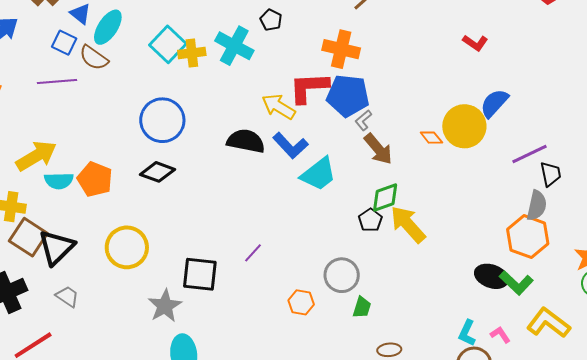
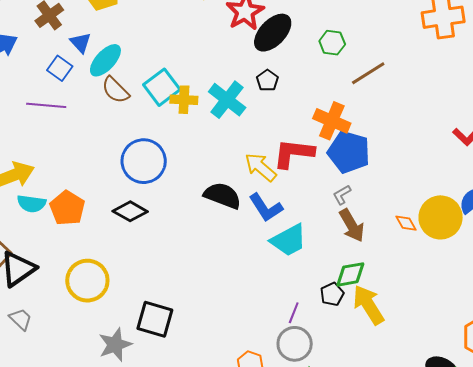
brown semicircle: (94, 58) -> (115, 90), moved
blue pentagon: (348, 96) -> (349, 152), moved
purple line: (253, 253) -> (294, 313), moved, turned -30

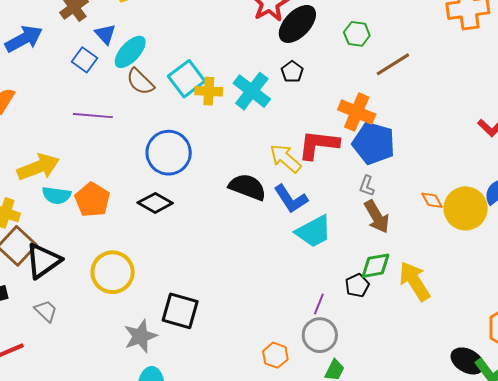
purple line: (46, 105) -> (93, 116), moved
gray L-shape: (342, 195) -> (367, 186), turned -40
orange diamond: (406, 223) -> (432, 200), moved
yellow arrow: (368, 305) -> (415, 281), moved

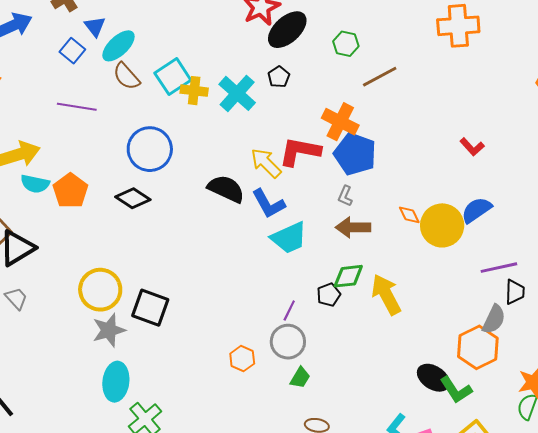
brown arrow: (377, 217) -> (353, 227), turned 116
yellow circle: (113, 272) -> (100, 290), moved

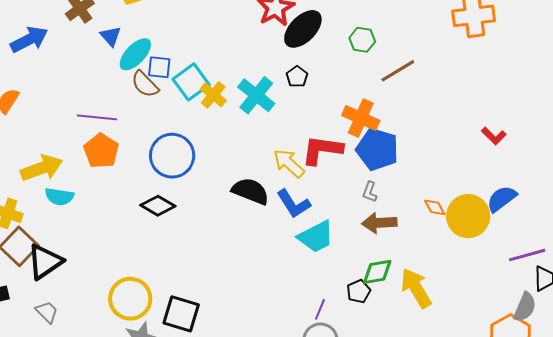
blue square: (72, 51) -> (159, 67), moved, turned -30
yellow cross: (194, 91) -> (213, 95), turned 36
orange pentagon: (70, 191) -> (101, 151), moved

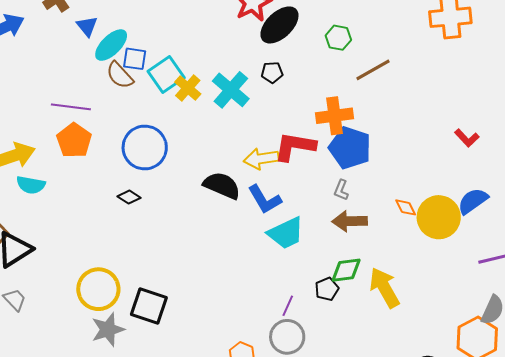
black pentagon: (297, 77) -> (272, 72), turned 30
orange cross: (361, 118) -> (335, 116), turned -33
yellow arrow: (289, 163) -> (261, 159), turned -52
black diamond: (158, 206) -> (129, 197), size x0.7

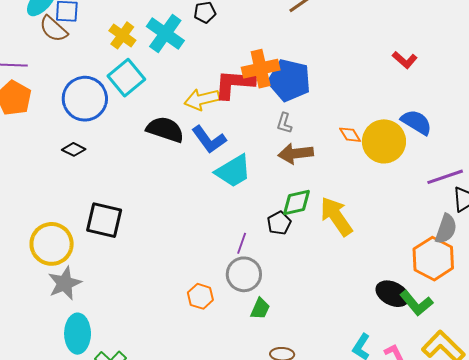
cyan square: (166, 74) -> (126, 78), moved
orange cross: (335, 116) -> (261, 69), moved
blue semicircle: (473, 201) -> (416, 122), turned 72
black square: (149, 306) -> (104, 220), moved

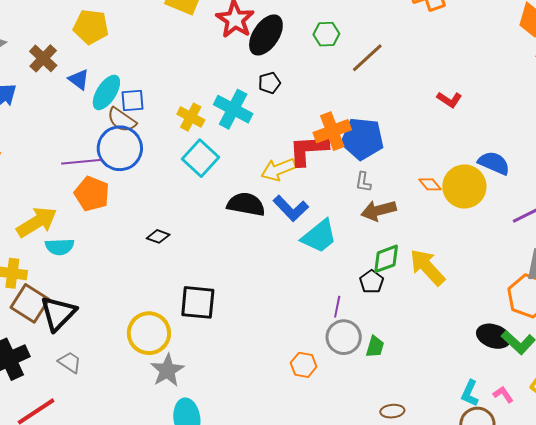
red L-shape: (405, 60) -> (449, 100), moved
blue circle: (85, 99) -> (120, 148), moved
green trapezoid: (260, 309) -> (375, 347), moved

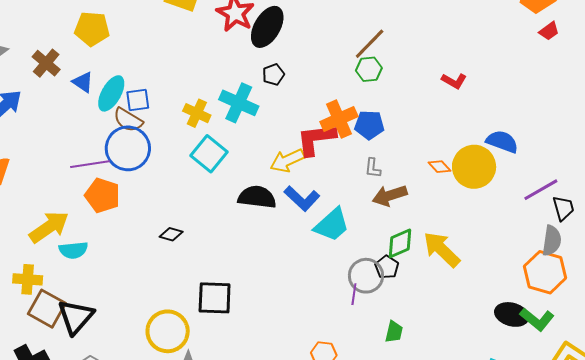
green hexagon: (326, 34) -> (369, 69), moved
blue pentagon: (362, 139) -> (369, 125), size x0.7
gray circle: (344, 337) -> (366, 276), moved

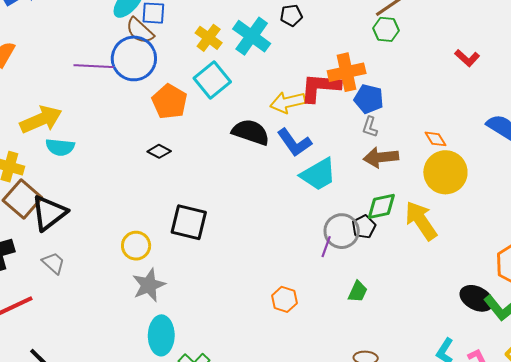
blue pentagon: (369, 125) -> (369, 99), moved
yellow circle: (474, 167) -> (445, 172), moved
orange pentagon: (102, 195) -> (170, 102), moved
yellow circle: (168, 331) -> (136, 246), size x0.7

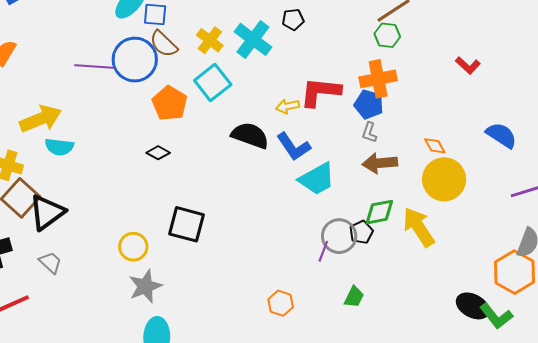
brown semicircle: (140, 31) -> (164, 44), moved
orange cross: (347, 72) -> (378, 79), moved
yellow arrow: (288, 102) -> (288, 106), size x0.7

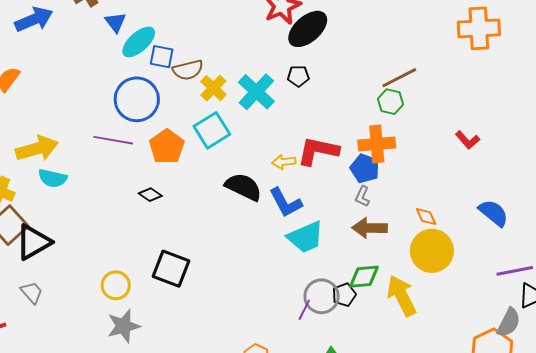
brown semicircle: (164, 44) -> (188, 70), moved, turned -64
purple line: (94, 66) -> (113, 140), moved

